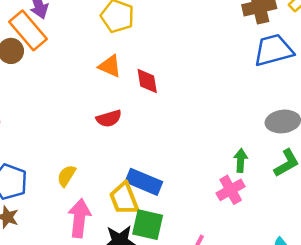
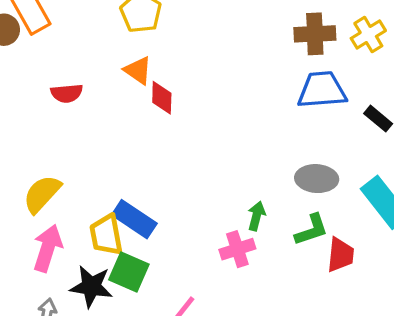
orange triangle: (110, 66) -> (138, 70), moved
red semicircle: (109, 118) -> (67, 93), moved
yellow semicircle: (66, 176) -> (42, 194), size x1.5

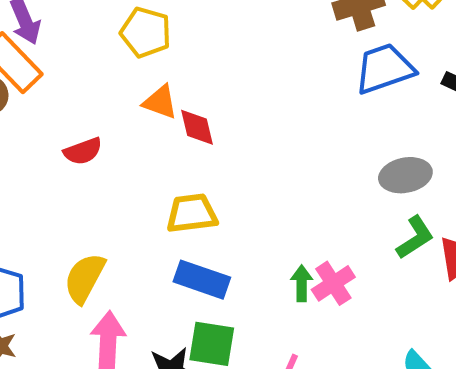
green arrow: (256, 216) -> (302, 283), moved
yellow trapezoid: (106, 235) -> (192, 213), moved, turned 108

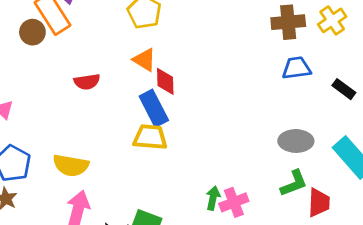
blue trapezoid: (384, 69) -> (296, 68), size x0.7
yellow semicircle: (85, 278) -> (71, 165), turned -120
blue rectangle: (202, 280) -> (154, 108), moved, turned 32

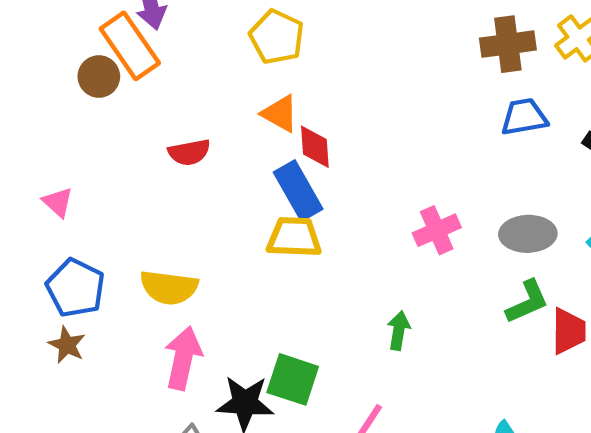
pink cross: (234, 202) -> (437, 230), moved

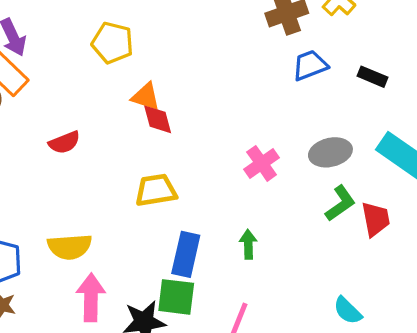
orange triangle: (280, 113) -> (146, 97), moved
blue rectangle: (298, 191) -> (186, 254), moved, turned 54

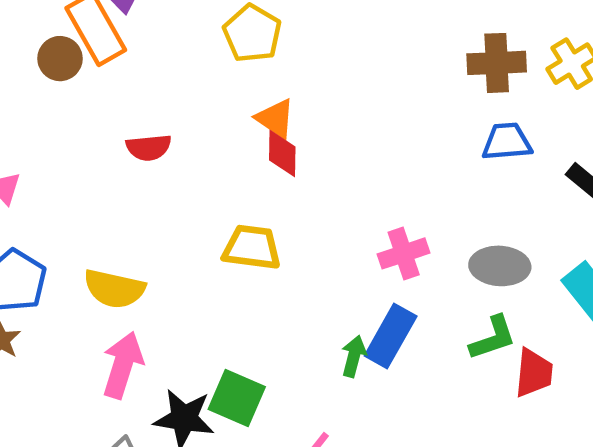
blue rectangle: (186, 254) -> (391, 336), moved

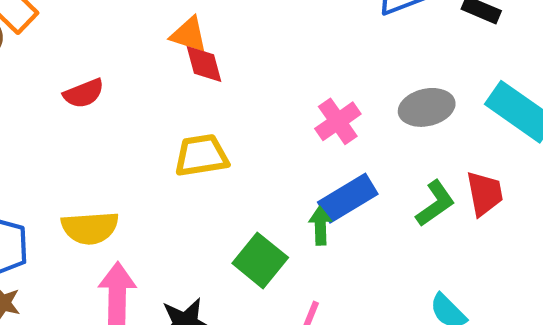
blue rectangle: (391, 336) -> (348, 198), turned 46
green L-shape: (493, 338) -> (435, 203), moved
green square: (237, 398) -> (260, 260), moved, turned 32

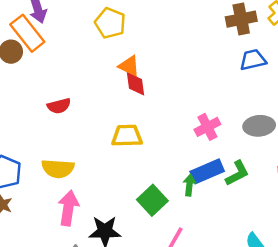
red semicircle: (84, 93) -> (59, 106), moved
green L-shape: (435, 203) -> (237, 173), moved

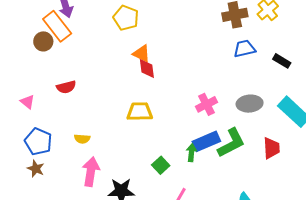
red semicircle: (59, 106) -> (66, 87), moved
yellow semicircle: (58, 169) -> (82, 139), size x0.6
green L-shape: (237, 173) -> (231, 143), size x1.4
green square: (152, 200) -> (161, 165), size x0.7

